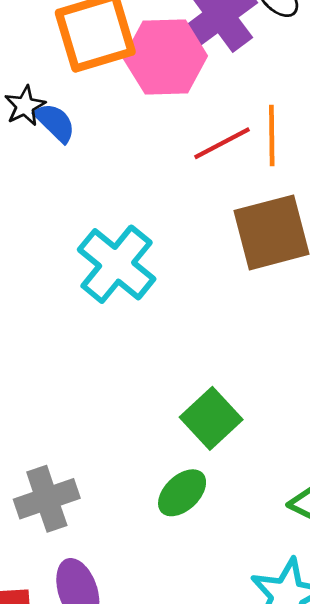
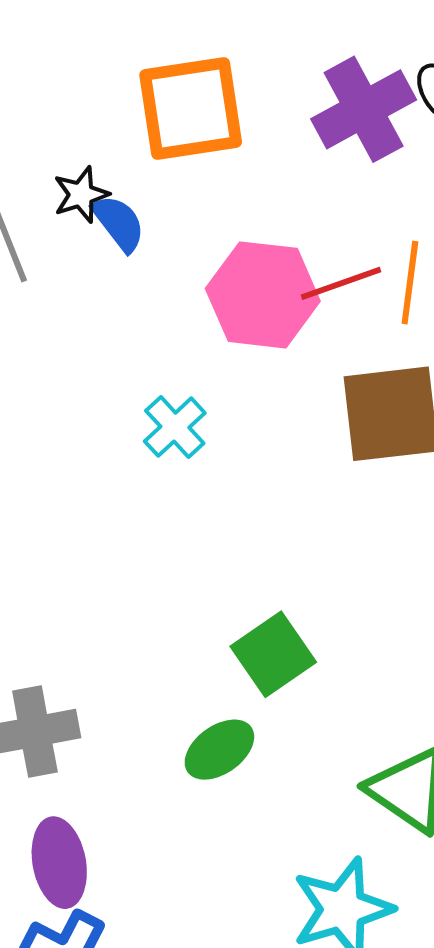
pink hexagon: (165, 57) -> (263, 295), moved
cyan cross: (117, 264) -> (175, 427), size x0.6

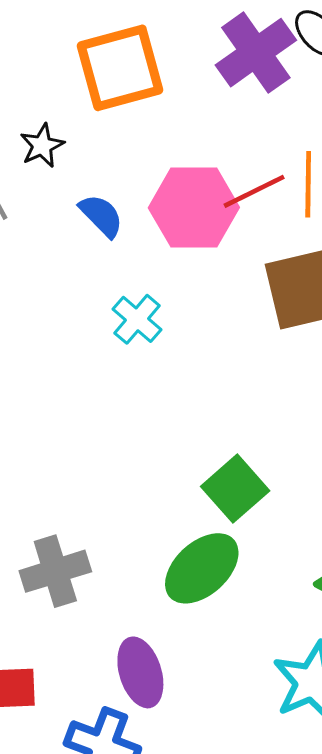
blue semicircle: (119, 223) -> (101, 216), moved
green ellipse: (219, 750) -> (202, 568), size x1.4
purple ellipse: (59, 863) -> (140, 672), moved

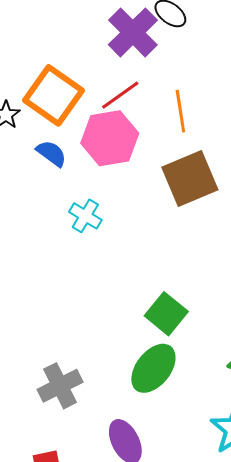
orange square: (120, 68) -> (54, 95), moved, turned -30
red line: (254, 191) -> (120, 95), moved

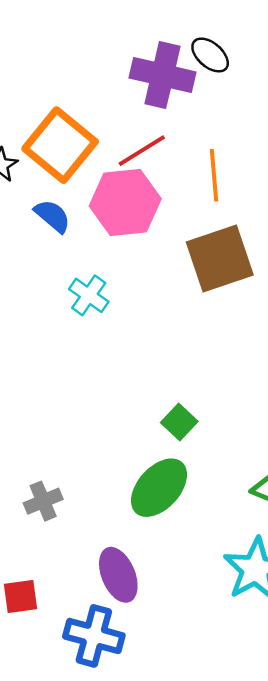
purple cross: (133, 32) -> (163, 75), turned -36
green square: (166, 314) -> (179, 422), size x0.7
gray cross: (60, 386) -> (43, 501), size x0.7

